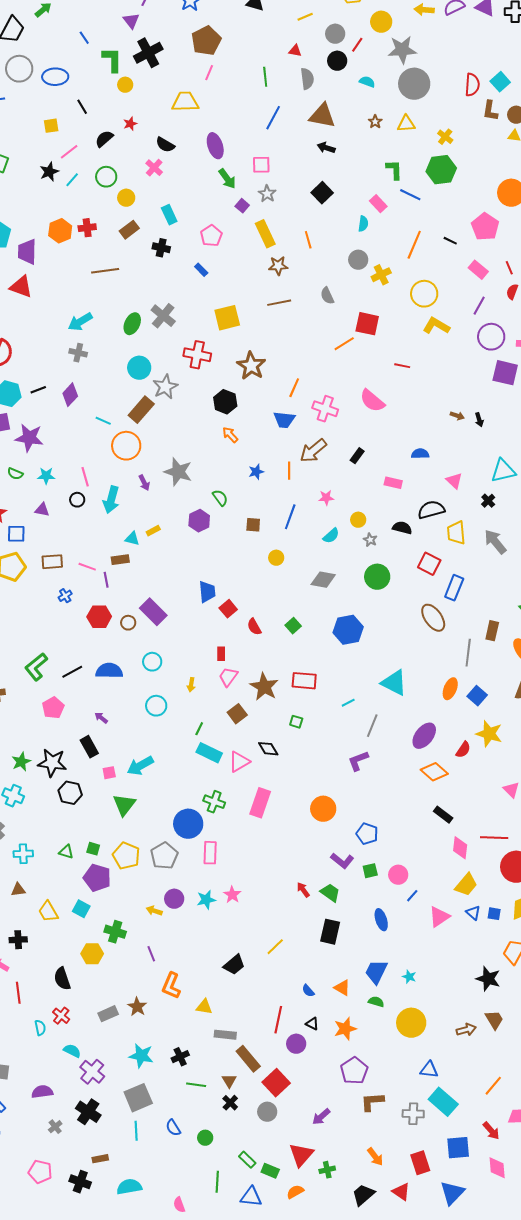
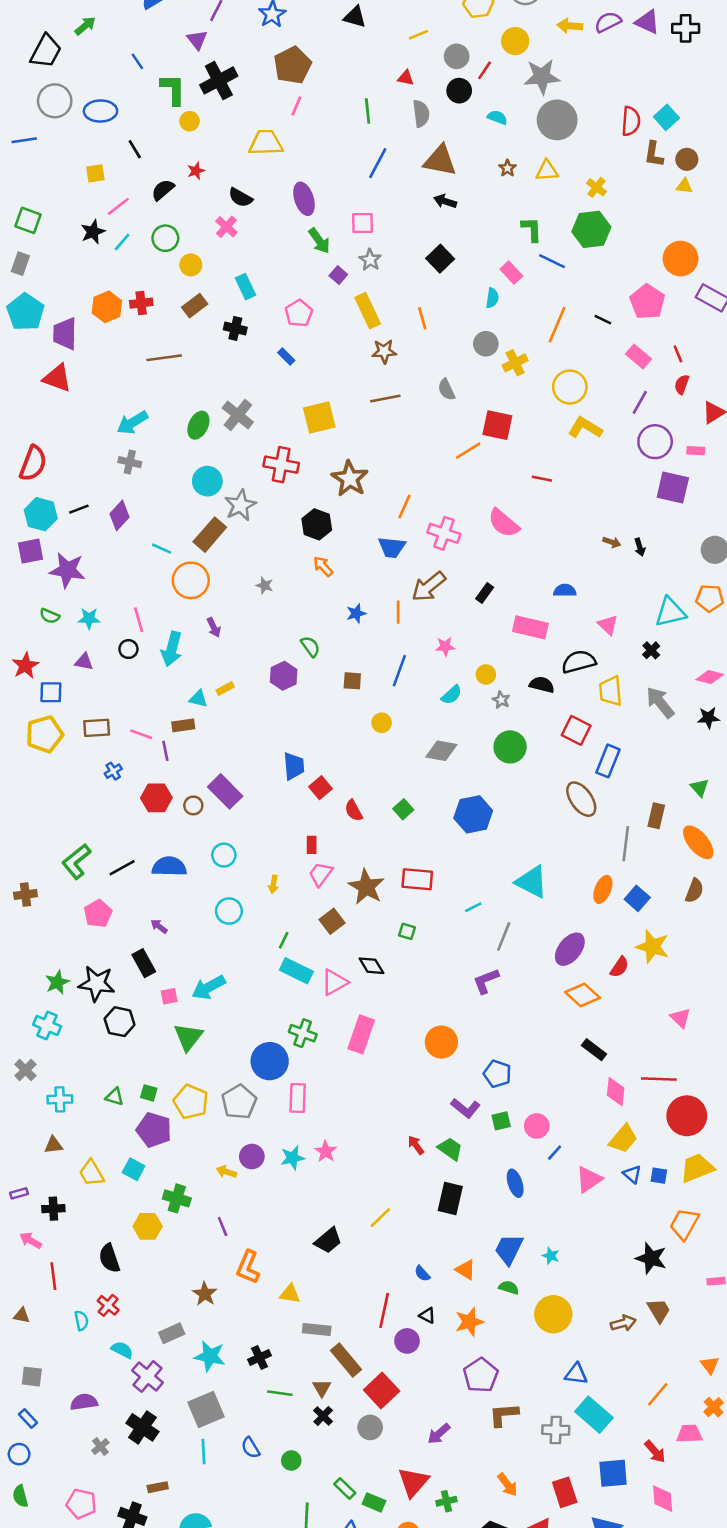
gray star: (178, 472) -> (265, 585), moved, size x0.5
pink rectangle: (393, 483) -> (530, 627), size x1.5
gray rectangle: (108, 1014) -> (172, 1333), moved

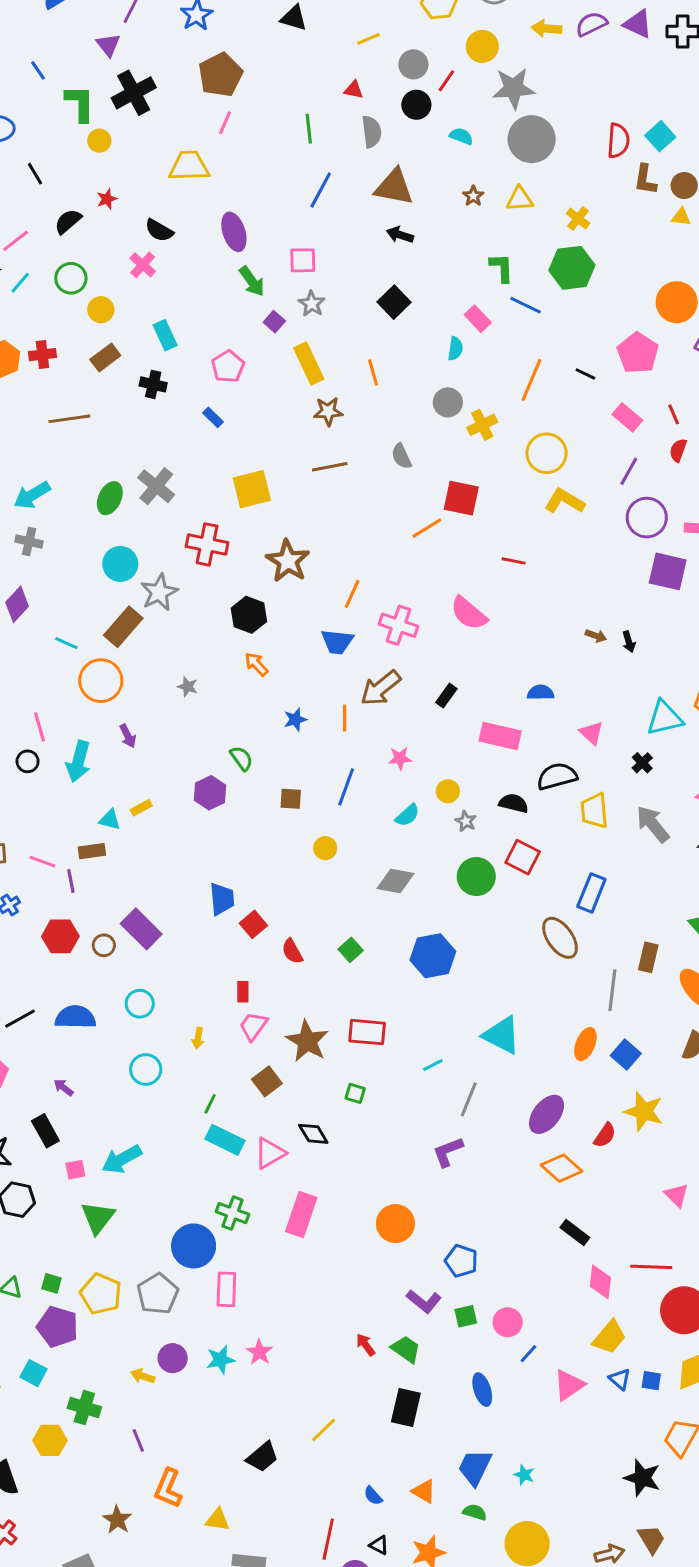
red square: (576, 730) -> (523, 857), moved

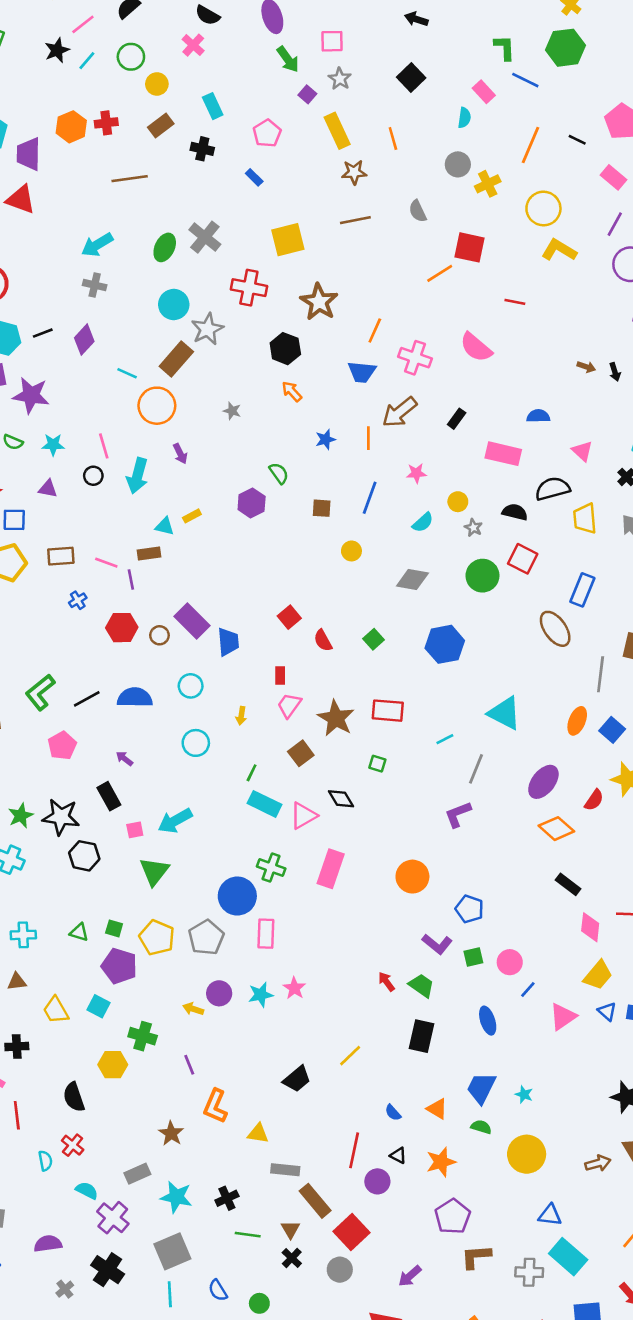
blue trapezoid: (222, 899) -> (228, 642), moved

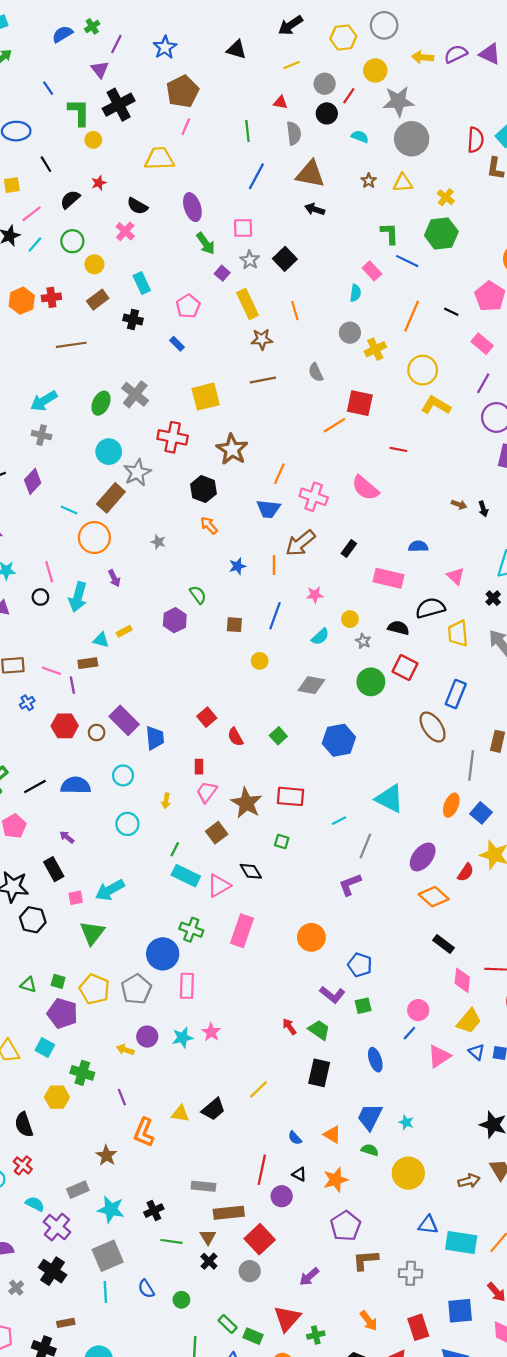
black square: (411, 77) -> (285, 259), moved
pink circle: (510, 962) -> (418, 1010), moved
yellow triangle: (258, 1133) -> (180, 1114), moved
brown rectangle: (315, 1201) -> (229, 1213), turned -56
cyan rectangle: (568, 1257) -> (461, 1242), moved, turned -32

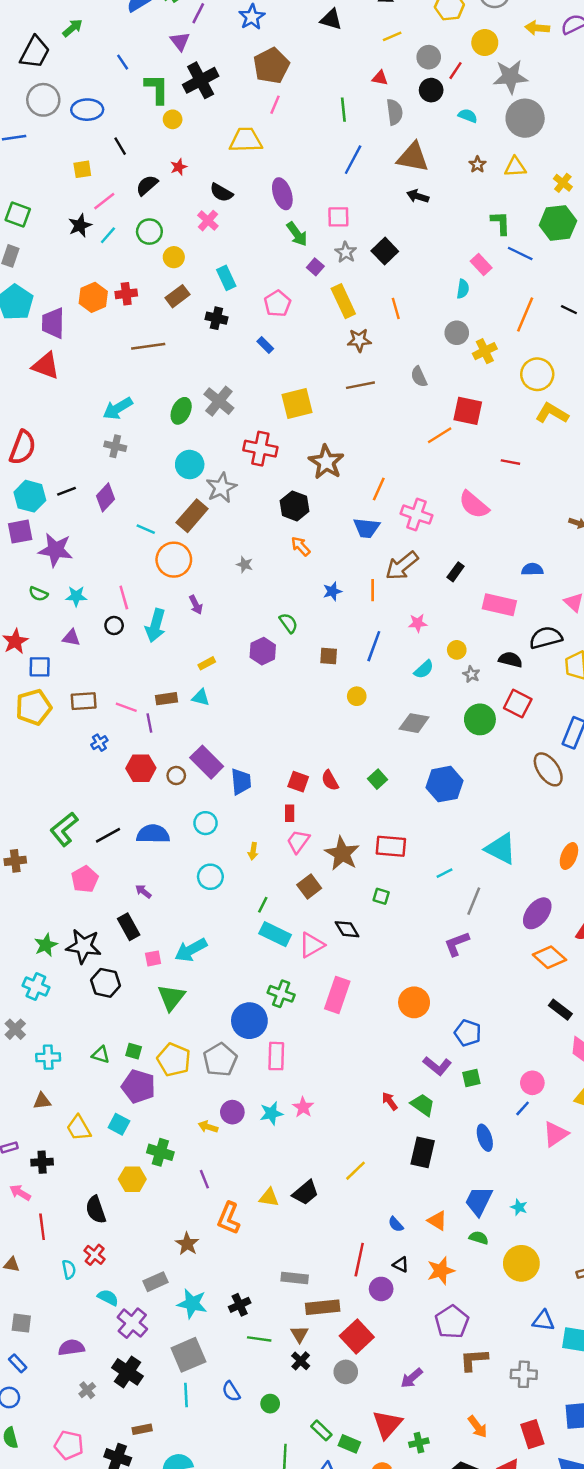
cyan triangle: (101, 640) -> (201, 697), moved
red square: (207, 717) -> (298, 782), moved, turned -30

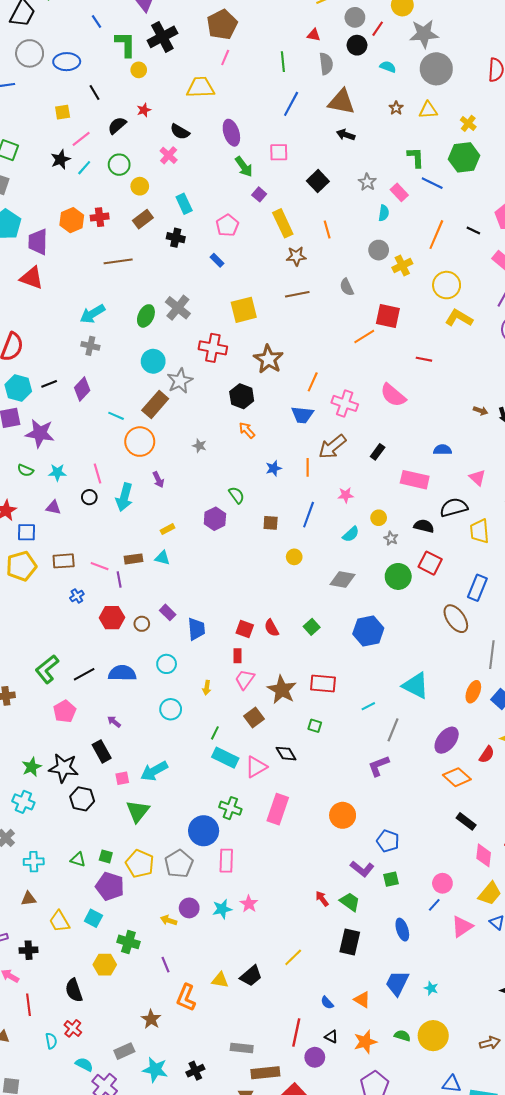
gray star: (346, 252) -> (367, 182), moved
purple rectangle: (207, 762) -> (168, 612), size x0.6
green semicircle: (479, 1238) -> (402, 1036), moved

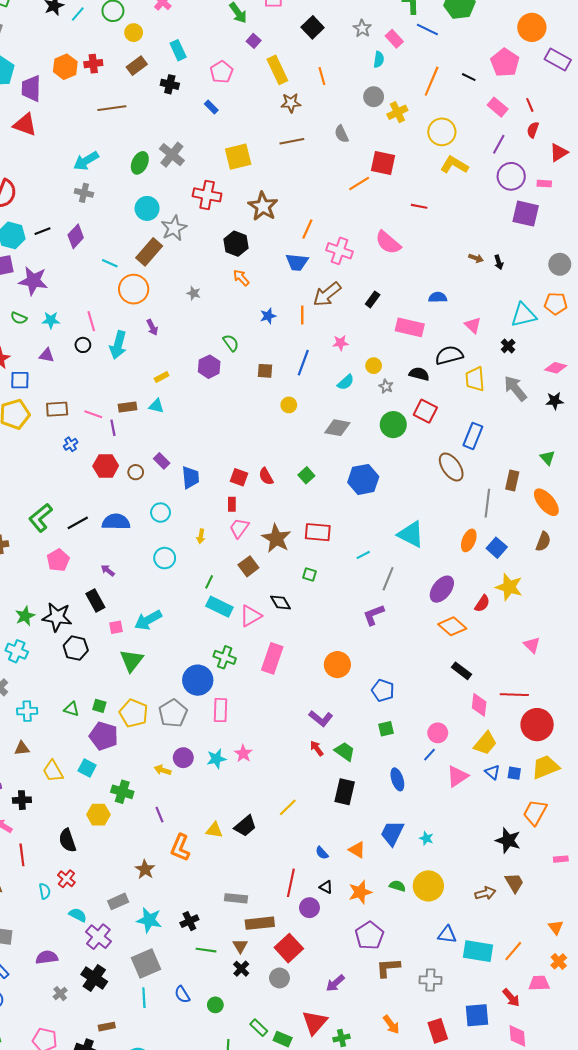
purple L-shape: (362, 869) -> (321, 718), moved

